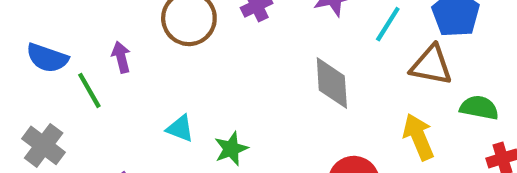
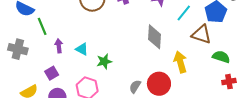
purple arrow: (121, 57) -> (59, 46), moved
yellow arrow: (419, 137) -> (180, 62), moved
gray cross: (44, 145) -> (18, 49), turned -30

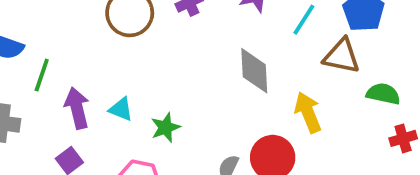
green line: (42, 26) -> (42, 75), turned 48
purple arrow: (59, 46) -> (77, 108), size x1.5

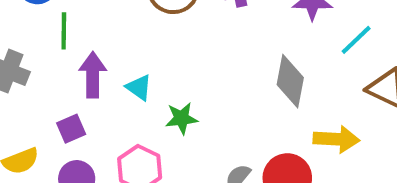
green line: (42, 75) -> (64, 31), turned -32
yellow arrow: (308, 112) -> (336, 139), turned 102

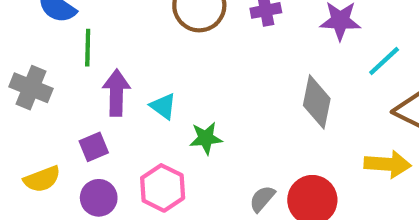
yellow arrow: (336, 139) -> (388, 164), moved

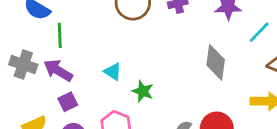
purple arrow: (116, 93) -> (58, 70), moved, turned -56
green star: (206, 138) -> (143, 91), turned 30

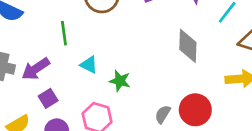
green line: (60, 35) -> (64, 33), moved
purple arrow: (58, 70) -> (36, 69), turned -60

